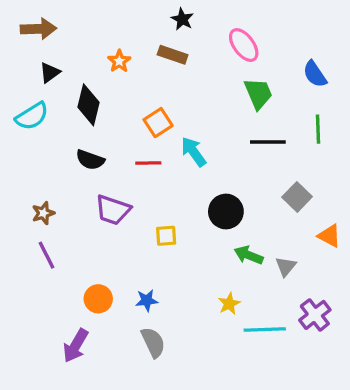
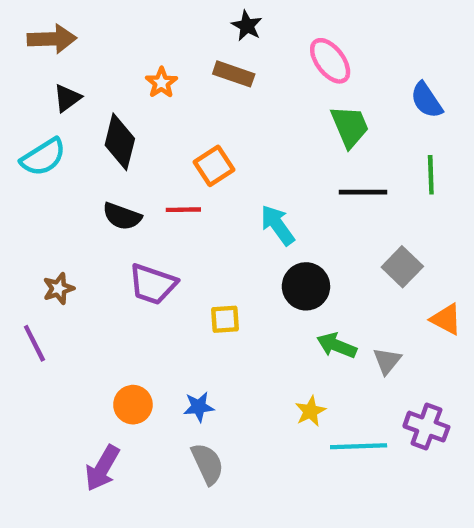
cyan arrow: (194, 152) -> (278, 225), moved
red line: (148, 163) -> (183, 210), moved
purple line: (46, 255) -> (34, 343), moved
purple cross: (315, 315) -> (426, 427), turned -32

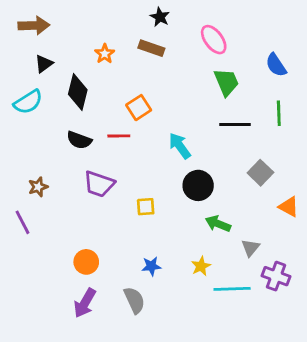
gray triangle: (387, 361) -> (251, 248), moved
blue star: (199, 407) -> (151, 266), moved
purple arrow: (102, 468) -> (85, 303), moved

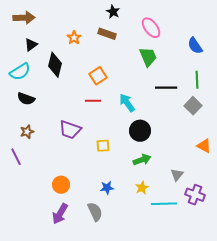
green trapezoid: (226, 82) -> (148, 57), moved
red line: (119, 136) -> (93, 101), moved
black semicircle: (79, 140) -> (26, 99), moved
gray square: (260, 173) -> (193, 106), moved
green arrow: (218, 224) -> (142, 160), moved, turned 138

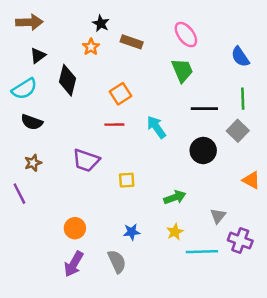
black star: (113, 12) -> (101, 23), moved
black circle: (140, 131) -> (203, 150), moved

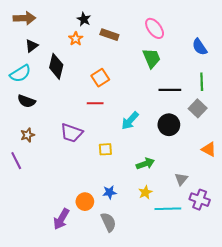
cyan arrow: (156, 127) -> (130, 121), moved, turned -102
orange circle: (75, 228) -> (85, 202), moved
gray semicircle: (117, 262) -> (108, 222), moved

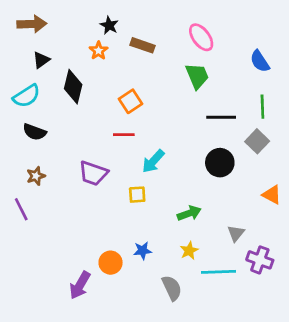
cyan arrow: (130, 121) -> (153, 161), moved
gray semicircle: (108, 222) -> (172, 288), moved

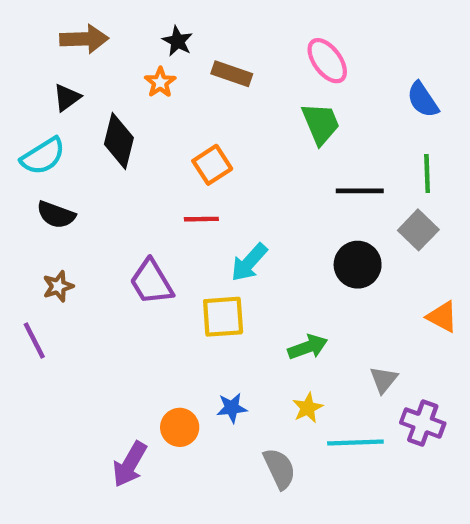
brown arrow: (32, 24) -> (84, 39), moved
purple trapezoid: (93, 173) -> (151, 282), turned 40
yellow square: (137, 195) -> (223, 317), size x1.5

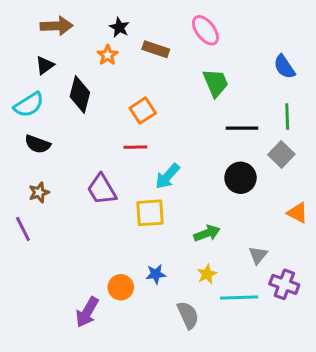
pink ellipse: (327, 61) -> (205, 30), moved

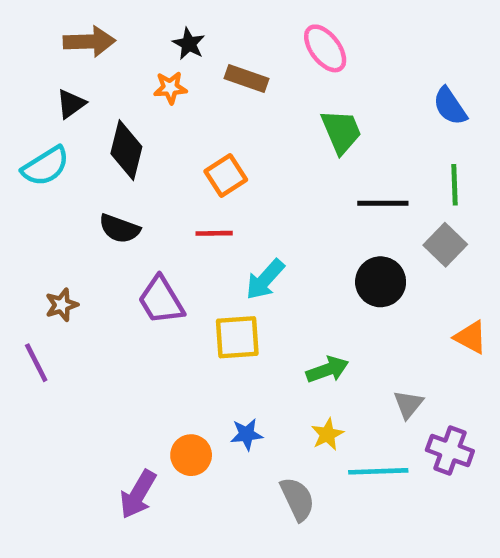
orange star: (108, 55) -> (170, 88), turned 30
black semicircle: (38, 144) -> (119, 229), moved

